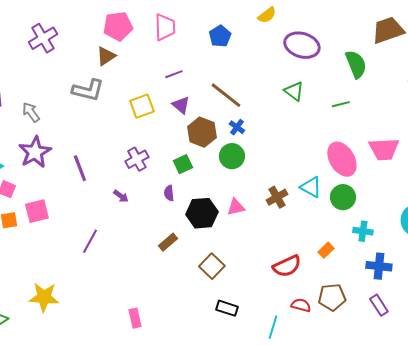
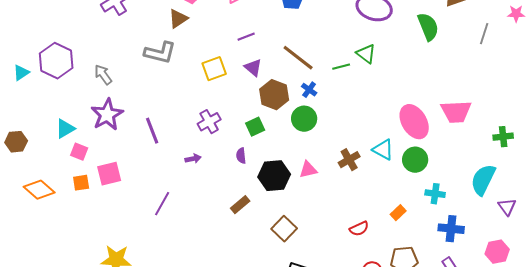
green line: (341, 104) -> (341, 67), moved
purple arrow: (121, 196) -> (193, 159), turned -49
red semicircle: (287, 266) -> (359, 229), size x0.7

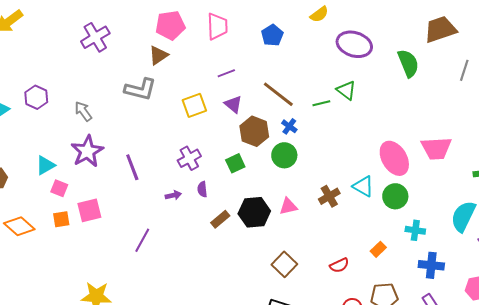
purple hexagon: (56, 61) -> (36, 97), size x0.7
purple semicircle: (241, 156) -> (202, 189), moved
brown rectangle: (240, 205) -> (220, 219), moved
brown square: (284, 229) -> (284, 264), moved

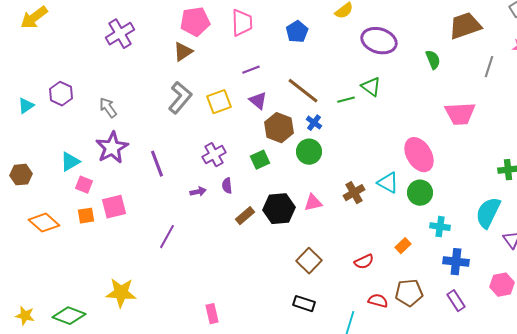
green semicircle: (408, 63) -> (433, 60), size x0.7
gray L-shape: (140, 89) -> (180, 98), moved, turned -64
pink trapezoid: (436, 148) -> (460, 114), moved

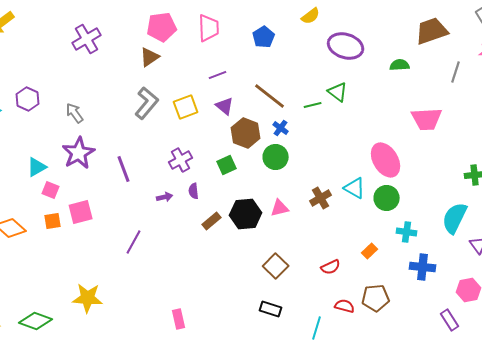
green semicircle: (433, 60) -> (400, 65), turned -72
purple rectangle: (456, 301) -> (450, 320), moved

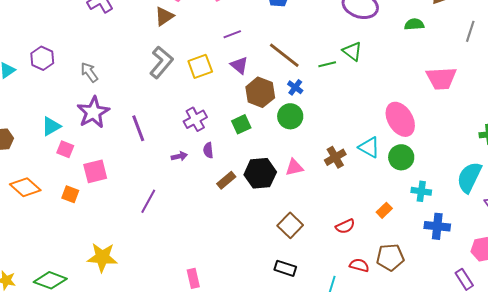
orange square: (53, 221) -> (70, 194), moved, turned 30

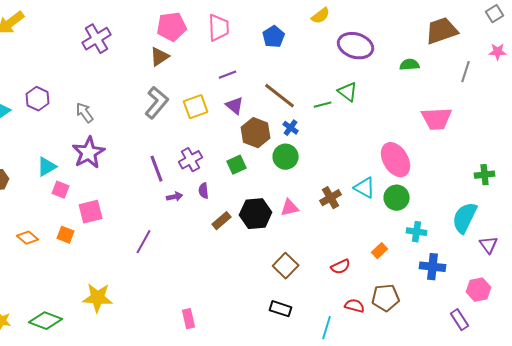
purple line: (138, 128) -> (157, 169), moved
orange diamond: (25, 187) -> (28, 238), moved, size x0.7

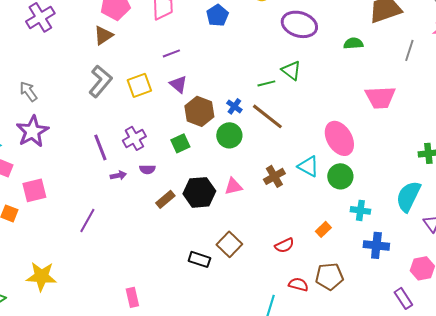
brown line: (280, 96) -> (267, 116), moved
purple semicircle: (204, 191) -> (147, 169), turned -84
black rectangle: (281, 309) -> (199, 259), moved

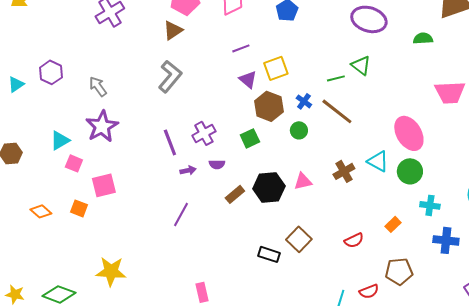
yellow square: (139, 85) -> (276, 68), moved
green circle: (229, 135) -> (299, 130), size x0.7
purple line: (87, 220) -> (181, 214), moved
red semicircle: (298, 284) -> (369, 291), moved, turned 144

